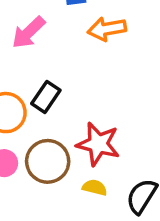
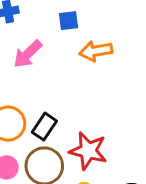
black rectangle: (46, 97) -> (44, 127), moved

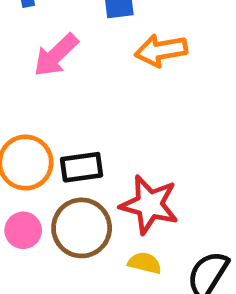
black rectangle: (44, 127) -> (82, 167), turned 48

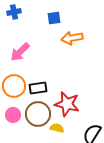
pink arrow: (56, 55) -> (20, 52), moved
yellow semicircle: (145, 263) -> (57, 128), moved

